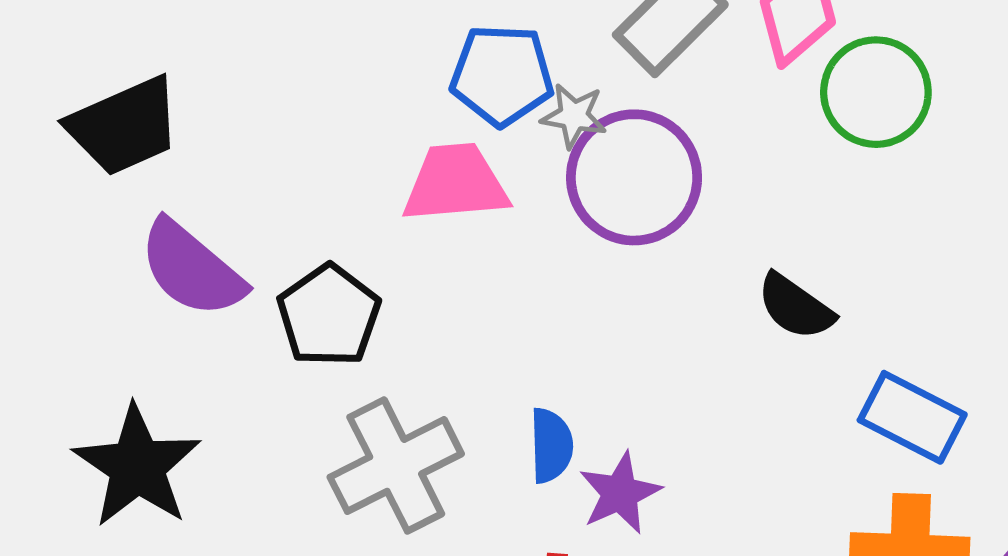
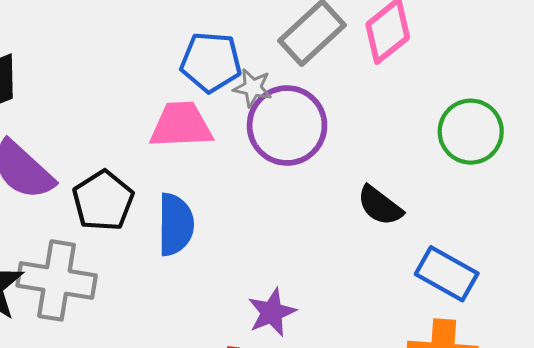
green circle: (876, 92) -> (471, 132), moved
blue semicircle: (551, 445) -> (176, 225), moved, size x1.4
gray cross: (396, 465) -> (57, 280), moved, turned 34

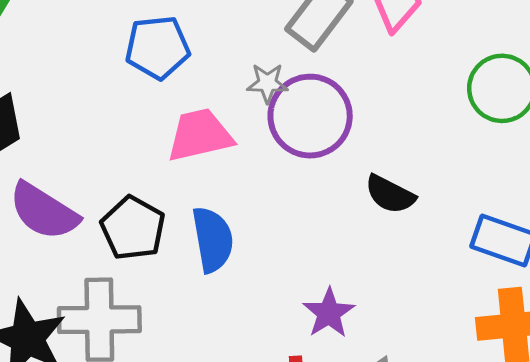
blue pentagon: (211, 62) -> (158, 47), moved
black semicircle: (380, 206) -> (390, 194), moved

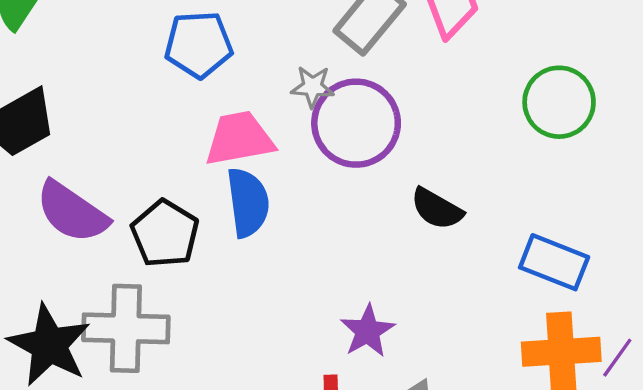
blue semicircle: (213, 240) -> (248, 202), moved

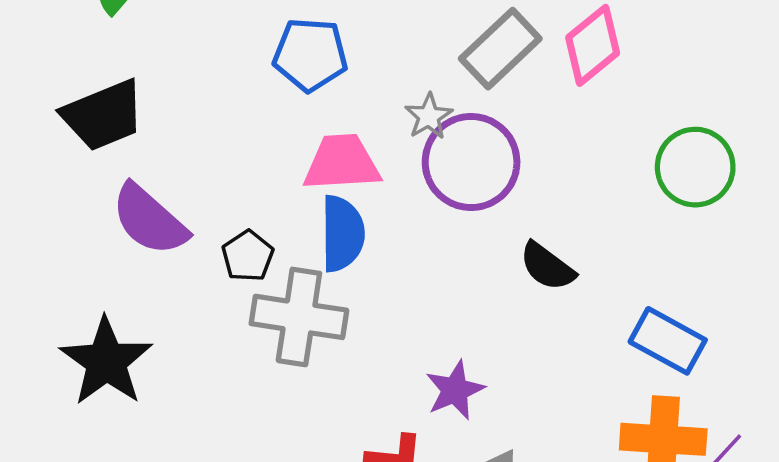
gray star: (313, 87) -> (429, 116), turned 30
black pentagon: (165, 234) -> (248, 256), size x0.7
gray cross: (126, 328) -> (299, 317), moved

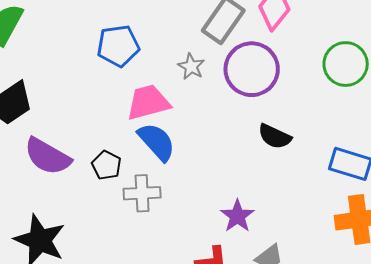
purple circle: (471, 162) -> (252, 69), moved
blue semicircle: (342, 234) -> (157, 142), turned -30
gray cross: (299, 317) -> (142, 193), size x0.7

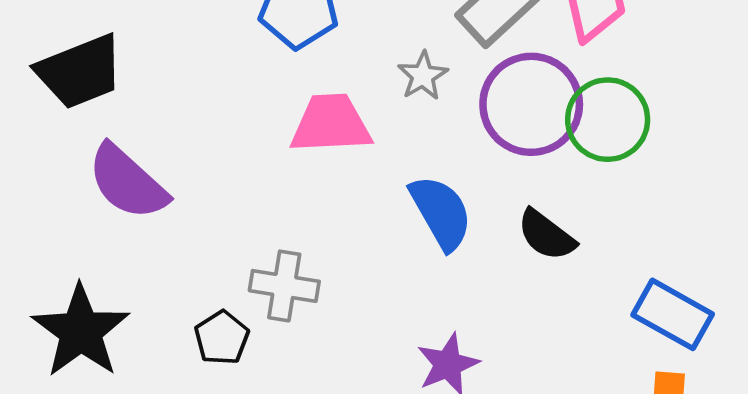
green circle: (346, 64) -> (608, 120), moved
blue semicircle: (157, 142) -> (441, 212), moved
black pentagon: (106, 165) -> (222, 338), moved

